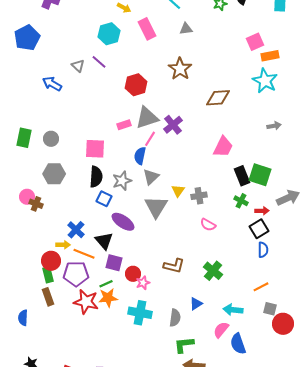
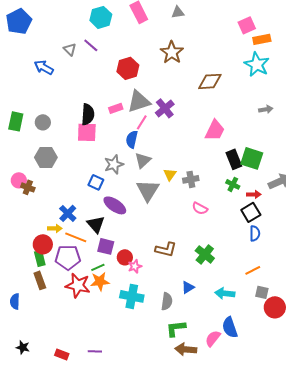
black semicircle: (96, 177) -> (88, 114), moved
pink semicircle: (221, 330) -> (213, 338), moved

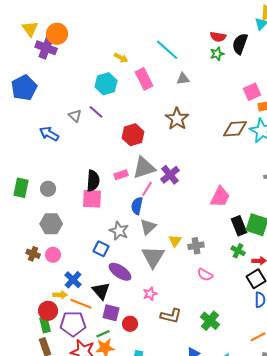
brown diamond: (210, 81) -> (235, 129), moved
gray star: (114, 164) -> (119, 231), turned -30
pink circle: (19, 180) -> (53, 255), moved
pink star: (135, 266) -> (150, 294), moved

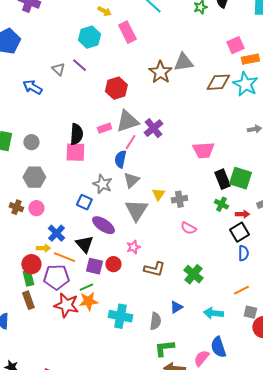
gray triangle: (183, 79) -> (183, 62), moved, size x1.5
pink trapezoid: (220, 197) -> (203, 150), turned 60
red circle: (130, 324) -> (113, 264), moved

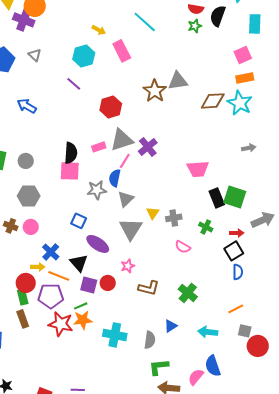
pink square: (235, 45) -> (243, 55), moved
gray triangle: (58, 69) -> (35, 55), moved
gray star: (102, 184) -> (97, 190), moved, turned -30
green cross: (221, 204) -> (206, 227), moved

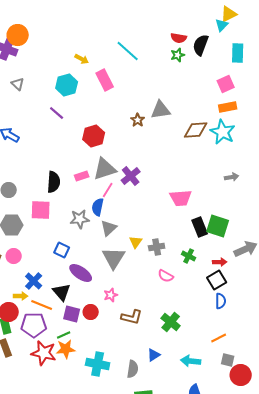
brown star: (155, 91) -> (138, 120), size x0.6
pink square: (70, 171) -> (41, 210), moved

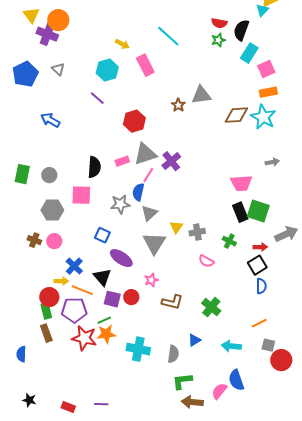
cyan rectangle: (238, 53) -> (249, 53), moved, turned 30
pink trapezoid: (181, 198) -> (241, 183), moved

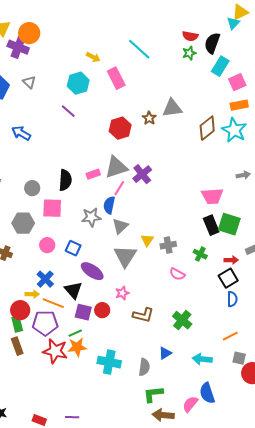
brown diamond: (236, 115) -> (207, 128), turned -35
red hexagon: (134, 121) -> (120, 128), moved
gray circle: (49, 175) -> (32, 188), moved
pink circle: (54, 241) -> (47, 245), moved

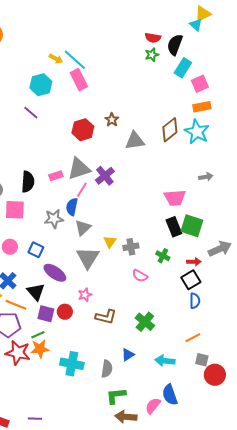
cyan triangle: (233, 23) -> (196, 25), turned -32
cyan line: (139, 49) -> (75, 60), moved
gray triangle: (172, 108) -> (135, 141), moved

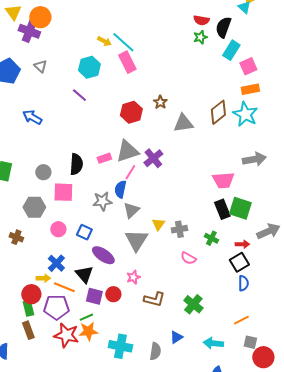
gray arrow: (206, 177) -> (254, 159), size x1.6

